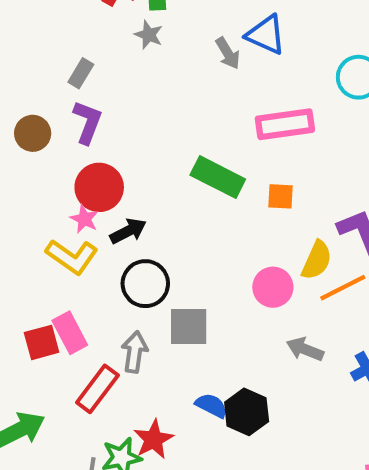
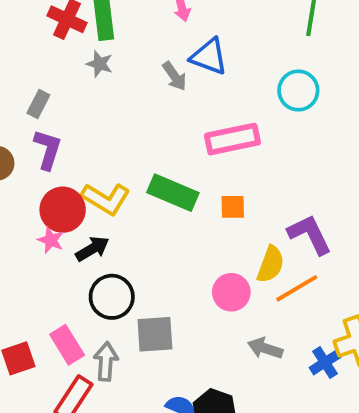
yellow L-shape: (72, 257) -> (106, 199), moved
pink rectangle: (70, 333) -> (67, 345), moved

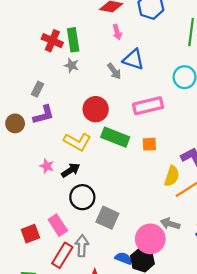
purple L-shape: (48, 149) -> (44, 115), turned 60
red circle: (63, 210) -> (96, 109), moved
pink circle: (231, 292) -> (150, 239), moved, size x1.4
gray square: (155, 334) -> (107, 218), turned 30
gray arrow: (106, 361) -> (82, 246), moved

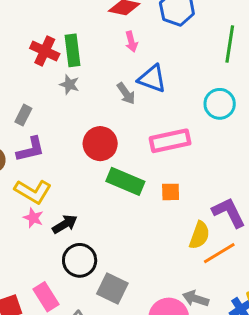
yellow L-shape: (77, 142) -> (33, 192), moved

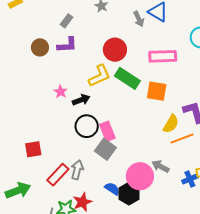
yellow L-shape: (33, 192) -> (99, 76), moved, turned -65
orange square: (171, 192) -> (157, 91), size x1.5
pink rectangle: (46, 297) -> (107, 131), moved

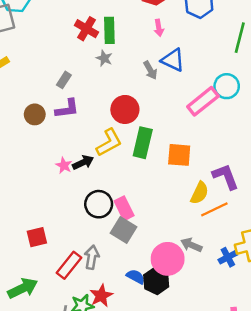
pink rectangle: (163, 56) -> (203, 101), moved, turned -32
green rectangle: (127, 78) -> (143, 143), turned 75
black arrow: (81, 100) -> (83, 162), moved

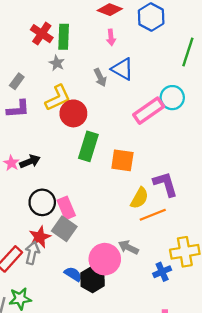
yellow L-shape: (109, 142) -> (58, 98), moved
blue cross: (228, 257) -> (162, 272), moved
red star: (101, 296) -> (40, 237), moved

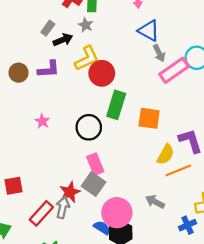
gray arrow: (100, 77) -> (159, 53), moved
gray rectangle: (17, 81) -> (48, 28), moved
black arrow: (30, 161) -> (63, 40), moved
black circle: (42, 202) -> (89, 127), moved
pink circle: (105, 259) -> (117, 213), moved

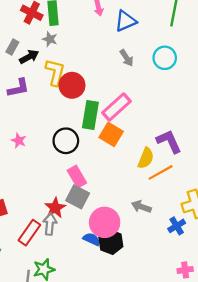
blue triangle: (149, 31) -> (125, 21), moved, turned -45
yellow L-shape: (87, 58) -> (55, 72), turned -44
pink rectangle: (174, 70) -> (117, 107), moved
orange square: (149, 118) -> (111, 134), moved, turned 30

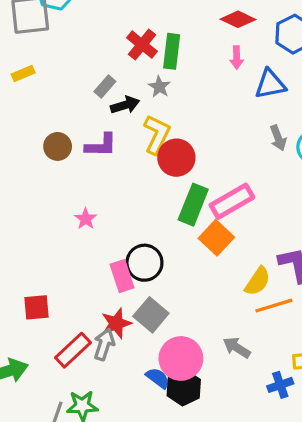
gray arrow: (127, 58) -> (278, 138), moved
black circle: (66, 141) -> (144, 263), moved
pink rectangle: (77, 177) -> (122, 276), moved

